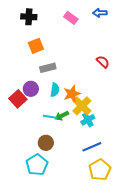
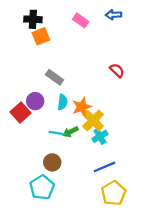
orange square: (36, 46) -> (41, 36), moved
gray rectangle: (48, 68) -> (54, 77), turned 49

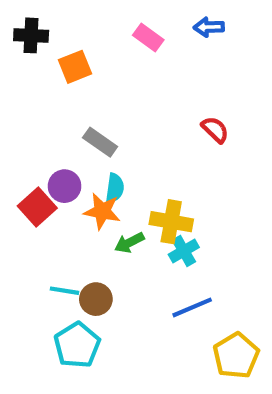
black cross: (33, 19) -> (31, 35), moved
orange star: (82, 107) -> (102, 211), moved, turned 30
yellow cross: (93, 120) -> (171, 222), turned -35
cyan line: (57, 133) -> (65, 291), moved
yellow pentagon: (114, 193) -> (236, 356), moved

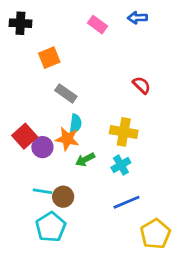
orange square: (75, 67) -> (49, 58), moved
purple circle: (65, 186) -> (42, 147), moved
yellow cross: (171, 222) -> (124, 132), moved

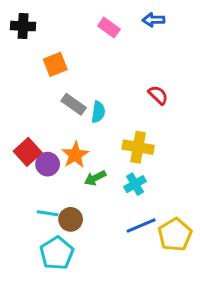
cyan semicircle: (75, 124) -> (98, 112), moved
orange star: (67, 139) -> (75, 155), turned 30
yellow pentagon: (155, 234) -> (175, 235), moved

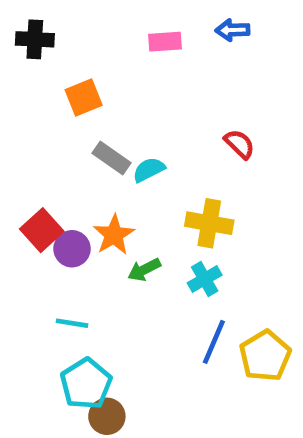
pink rectangle: (109, 28) -> (165, 42), turned -40
cyan semicircle: (98, 112) -> (149, 170), turned -125
brown circle: (71, 219) -> (107, 416), moved
blue line: (141, 226) -> (214, 342), turned -44

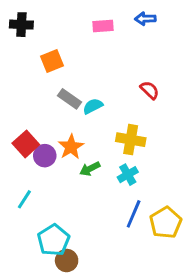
cyan line: (72, 323) -> (24, 199), moved, turned -66

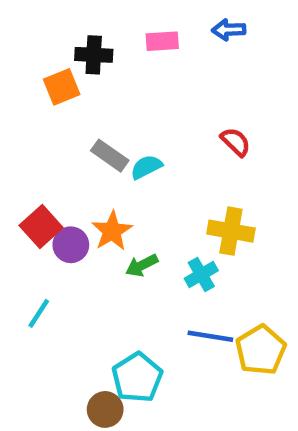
black cross: (21, 25) -> (94, 55), moved
orange square: (52, 61) -> (62, 87), moved
yellow cross: (131, 140) -> (231, 231), moved
blue line: (134, 214) -> (210, 336), turned 76
cyan pentagon: (53, 240) -> (137, 377), moved

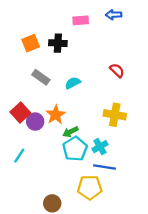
black cross: (94, 55) -> (58, 43), moved
gray rectangle: (110, 156) -> (41, 77), moved
cyan cross: (201, 275) -> (100, 147), moved
yellow pentagon: (261, 350) -> (90, 187), moved, turned 30
cyan pentagon: (137, 377) -> (75, 149), moved

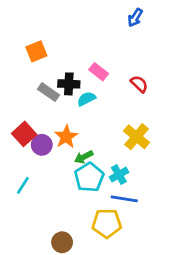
blue arrow: (114, 15) -> (135, 18), turned -56
pink rectangle: (81, 20) -> (99, 72), moved, turned 42
black cross: (58, 43) -> (69, 84), moved
yellow cross: (115, 115) -> (136, 137), turned 30

